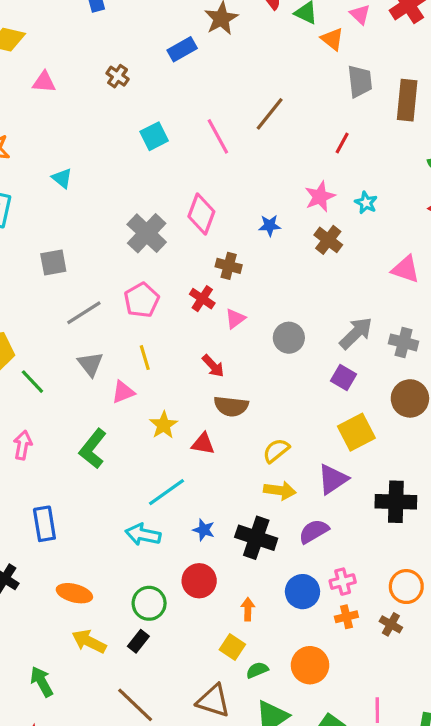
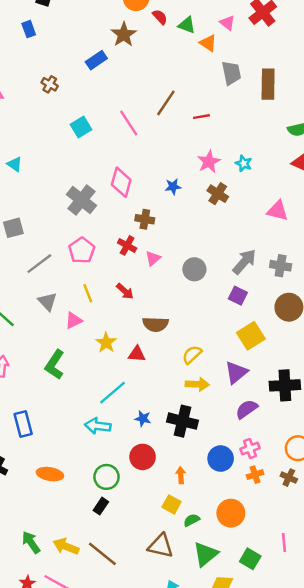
red line: (342, 143) -> (201, 117), moved, turned 56
red arrow: (213, 366) -> (125, 291), moved
purple semicircle: (314, 531) -> (247, 409), moved
yellow arrow: (89, 641) -> (66, 546), moved

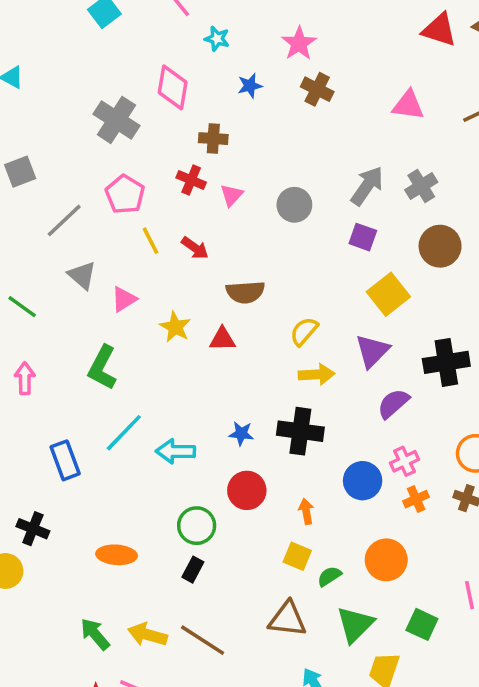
cyan star: (244, 163) -> (217, 39), moved
gray cross: (281, 266) -> (421, 186), turned -36
yellow line: (88, 293) -> (150, 241), moved
cyan line: (113, 393) -> (124, 433), moved
orange ellipse: (50, 474) -> (117, 555), moved

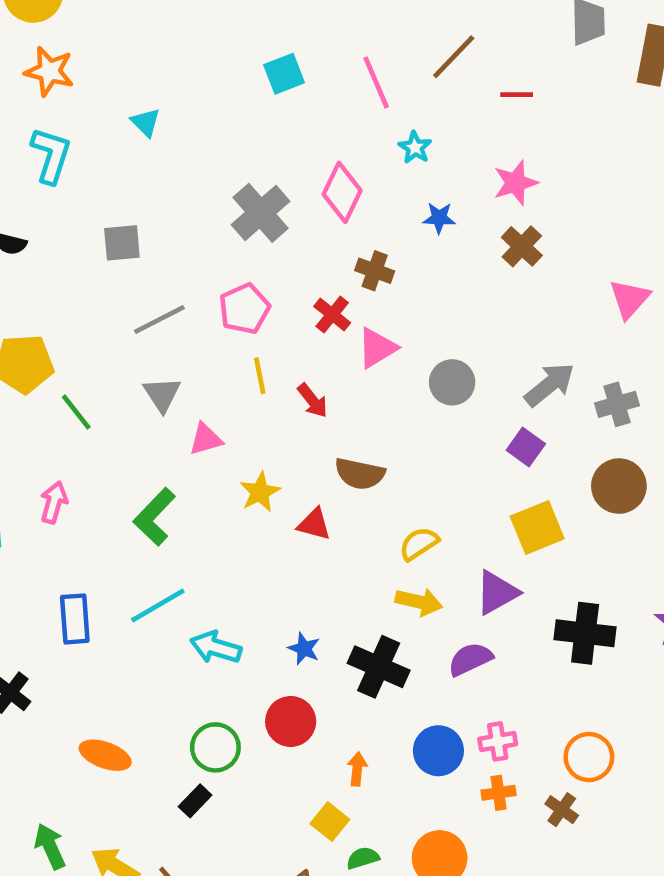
pink triangle: (408, 105) -> (630, 299), turned 48
pink triangle: (231, 195) -> (377, 348), size x1.4
purple semicircle: (393, 404) -> (470, 659), moved

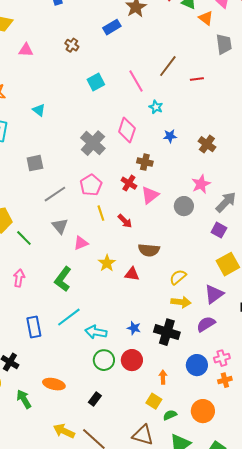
pink star: (515, 183) -> (201, 184), moved
green circle: (215, 747) -> (104, 360), moved
green arrow: (50, 846) -> (24, 399), moved

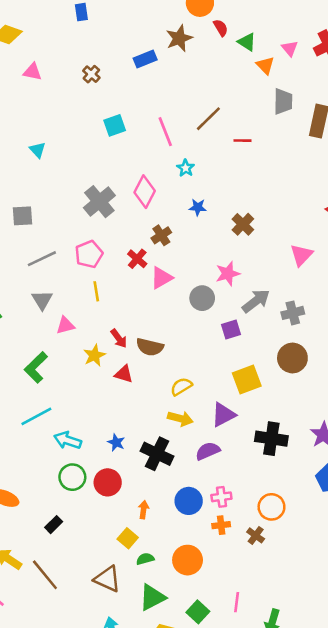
brown cross: (145, 162) -> (161, 235), turned 35
red arrow: (125, 221) -> (119, 338), moved
purple square: (219, 230) -> (231, 329), moved, turned 35

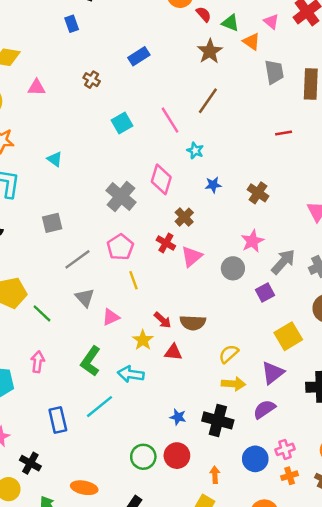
brown star: (179, 38) -> (210, 51), moved
red line: (242, 141) -> (284, 133), moved
cyan arrow: (68, 440) -> (131, 374), moved

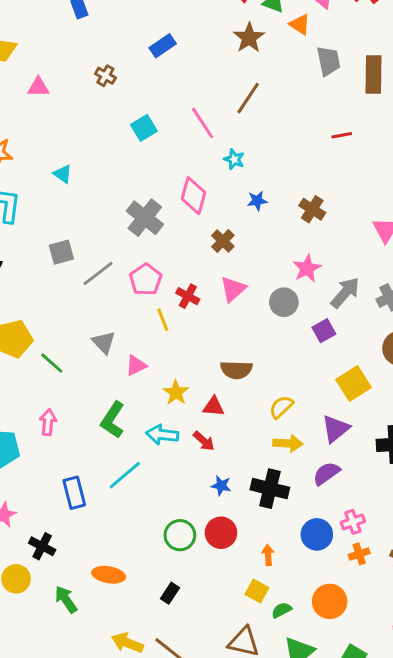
red cross: (166, 243) -> (188, 296), moved
gray line: (77, 259) -> (98, 273), moved
red arrow: (163, 320) -> (204, 441), moved

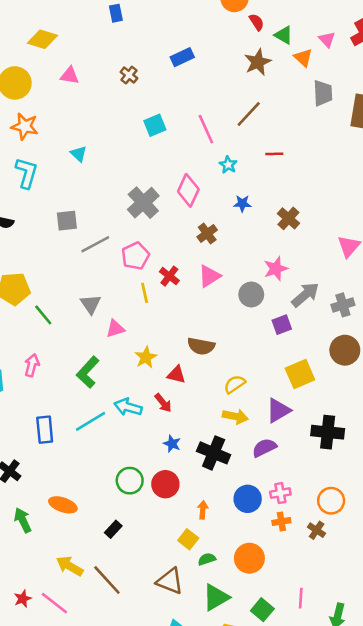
red line: (342, 135) -> (274, 154), moved
cyan arrow: (162, 435) -> (128, 407), moved

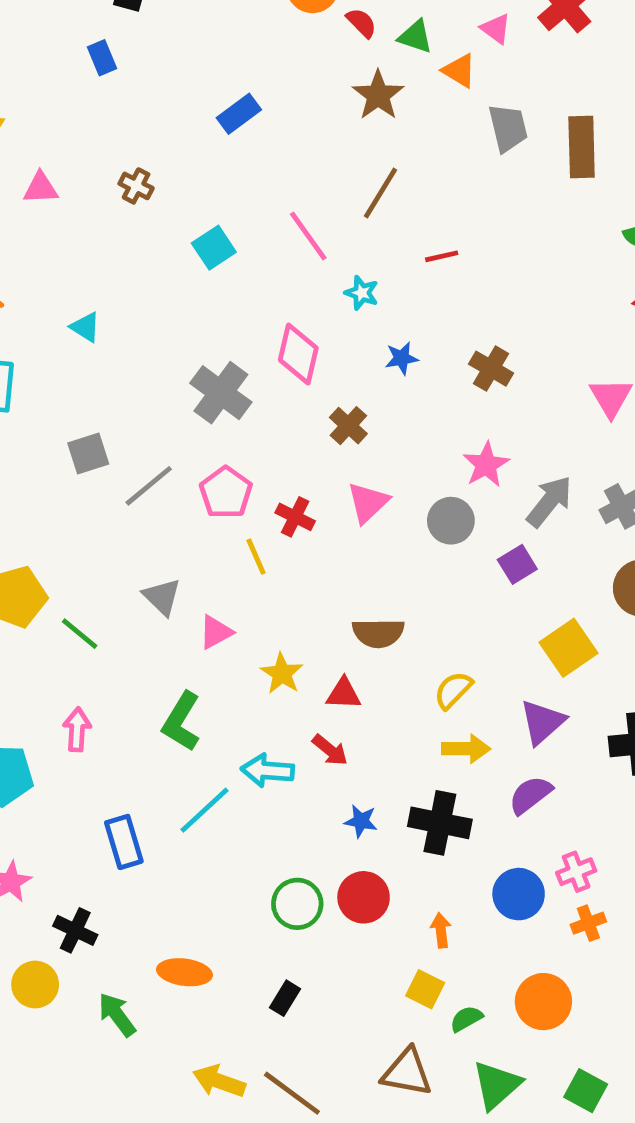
brown cross: (129, 75) -> (136, 186), moved

